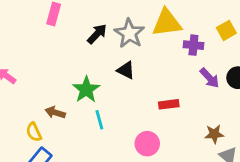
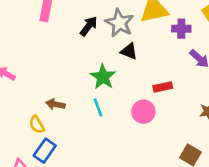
black triangle: (126, 70) -> (129, 51), moved
green star: (86, 90) -> (103, 77), moved
pink circle: (147, 144) -> (143, 112), moved

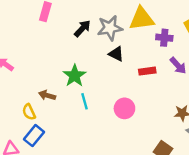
gray star: (119, 23) -> (110, 28), turned 30
green star: (103, 77) -> (75, 76), moved
red rectangle: (163, 87) -> (147, 71), moved

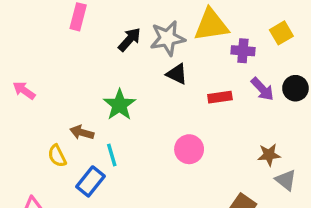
cyan line: (85, 101) -> (112, 155), moved
blue rectangle: (34, 136) -> (90, 181), moved

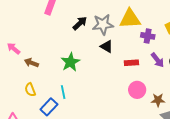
brown arrow: (82, 132) -> (31, 63), moved
pink circle: (189, 149) -> (137, 90), moved

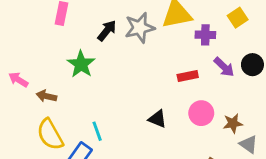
black triangle: (107, 47) -> (157, 119), moved
green star: (70, 62) -> (81, 64), moved
yellow semicircle: (30, 90) -> (50, 134), size x1.6

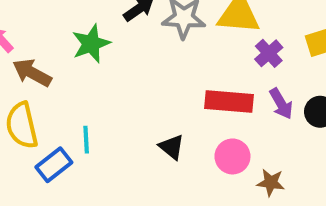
purple cross: (205, 35) -> (269, 53), turned 30
red rectangle: (188, 76) -> (229, 102), size x1.6
brown arrow: (46, 96) -> (32, 73), size x1.4

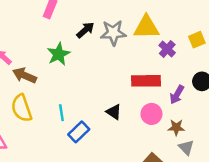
purple arrow: (281, 104) -> (177, 95), moved, turned 66
blue rectangle: (54, 165) -> (79, 132), moved

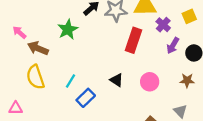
red rectangle: (146, 81) -> (134, 40), moved, turned -70
purple arrow: (177, 95) -> (173, 46), moved
cyan line: (61, 113) -> (70, 81), turned 40
brown star: (176, 127) -> (187, 80), moved

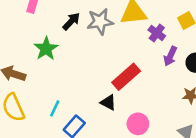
red rectangle: (134, 40) -> (126, 77), moved, turned 35
pink circle: (150, 82) -> (138, 124), moved

